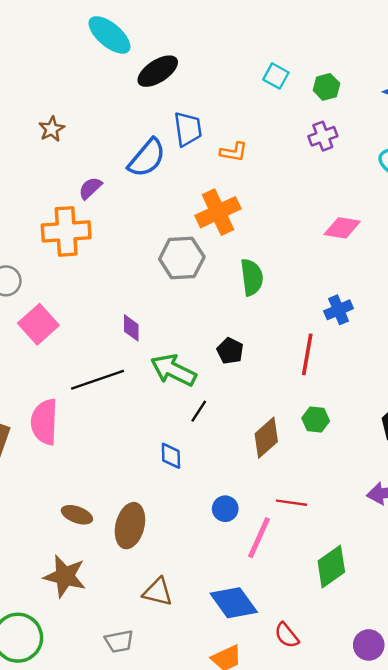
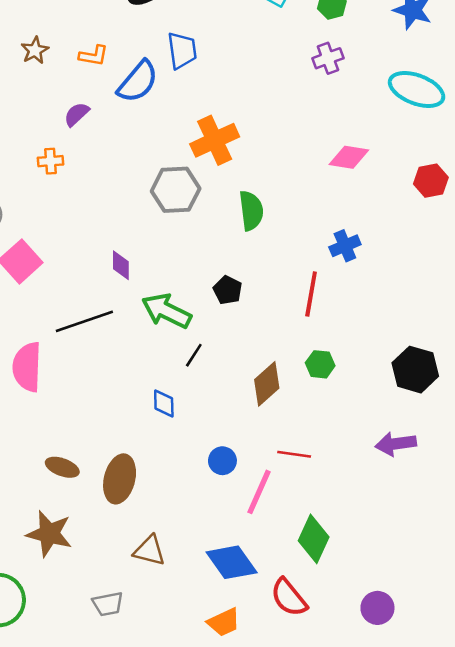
orange L-shape: (234, 152) -> (94, 56), moved
orange cross: (66, 231) -> (51, 161), size x0.5
green diamond: (331, 567) -> (314, 539), moved, turned -30
red semicircle: (287, 635) -> (289, 597), size x1.4

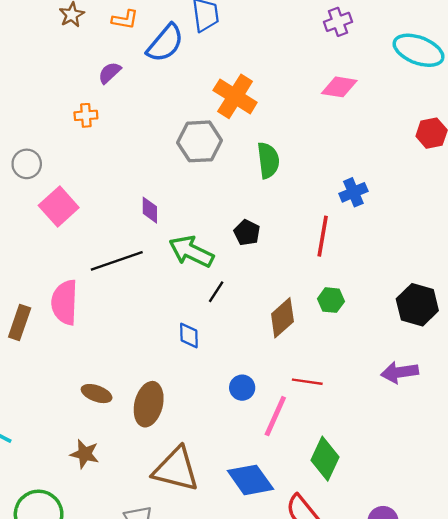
orange cross: (215, 140) -> (235, 96), turned -33
pink diamond: (349, 157) -> (339, 87), moved
brown star: (49, 534) -> (85, 454), size x0.7
brown triangle: (150, 551) -> (176, 469), size x1.6

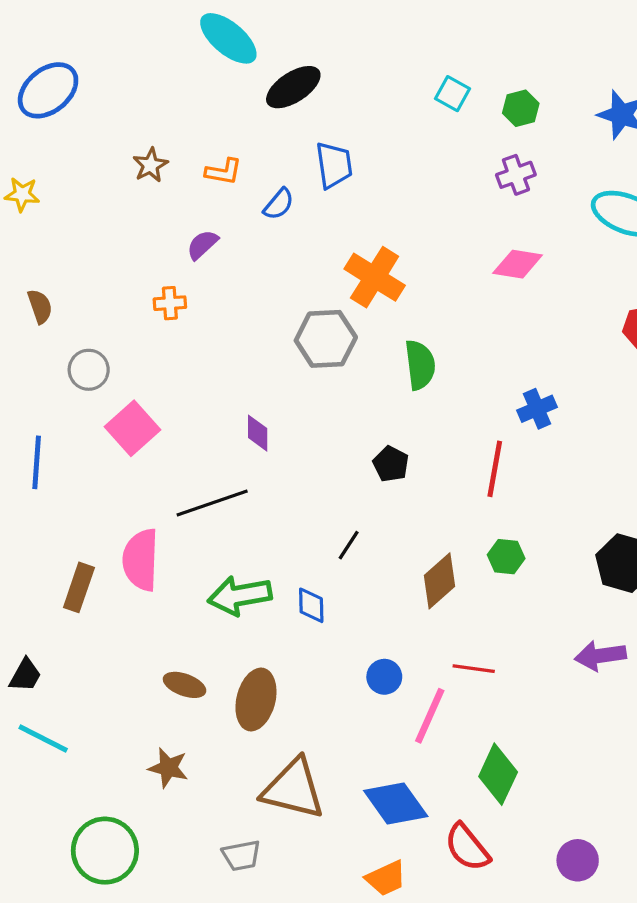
blue semicircle: (165, 43) -> (279, 204), size x0.6
green arrow: (191, 251) -> (240, 596), moved, turned -36

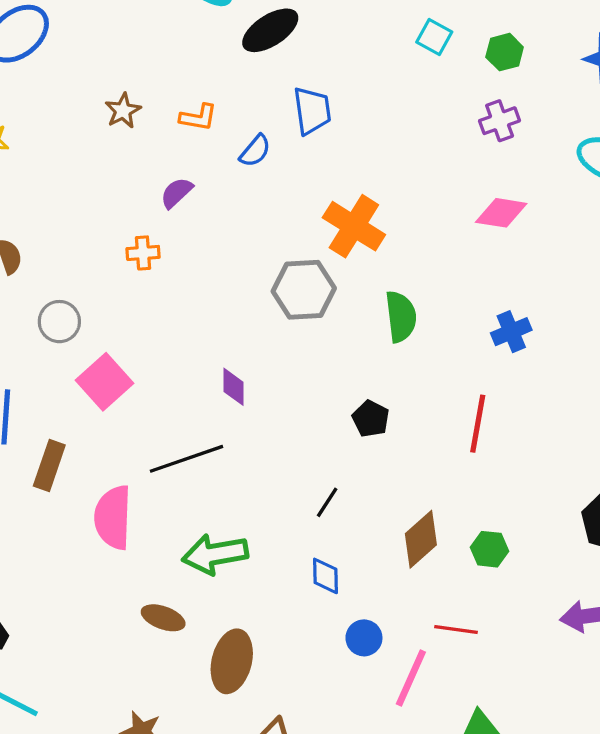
blue cross: (537, 409) -> (511, 332), moved
green hexagon: (506, 557) -> (489, 549), moved
brown rectangle: (79, 587) -> (49, 465), moved
blue diamond: (311, 605) -> (325, 576), moved
brown ellipse: (185, 685) -> (163, 618), moved

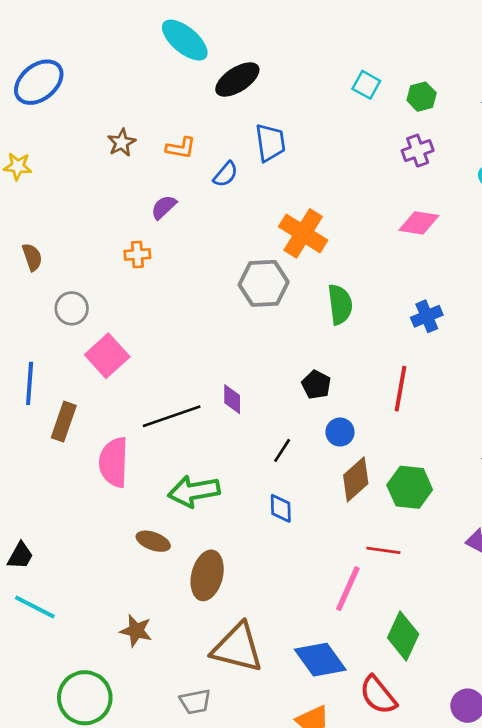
purple diamond: (233, 387) -> (232, 399), moved
green hexagon: (489, 549) -> (410, 487), size x1.5
blue circle: (364, 638) -> (340, 432), moved

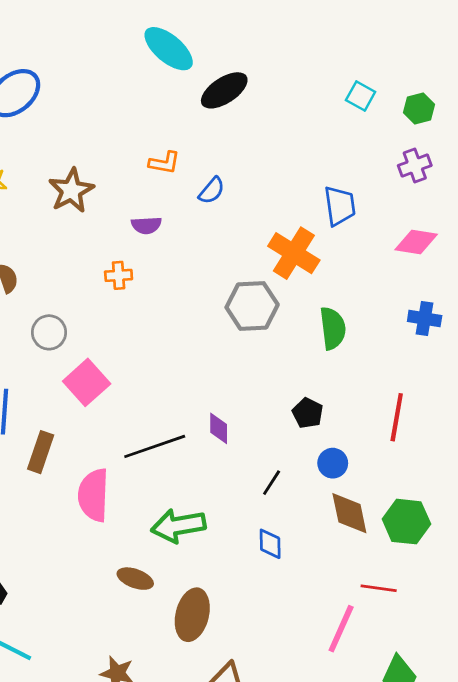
brown star: (122, 143) -> (71, 191), moved, size x1.5
blue trapezoid: (270, 143) -> (340, 206), moved
purple semicircle: (164, 207) -> (146, 225), turned -140
blue cross: (427, 316) -> (425, 318), moved, turned 32
brown diamond: (356, 479) -> (349, 513), turned -60

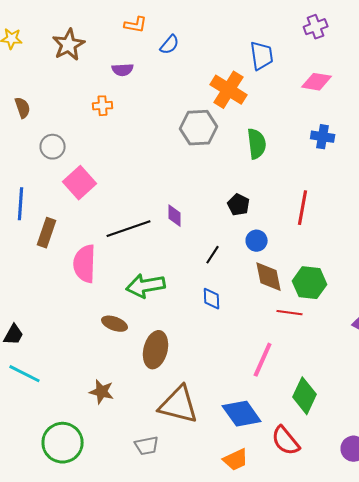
red line: (379, 588) -> (290, 313), moved

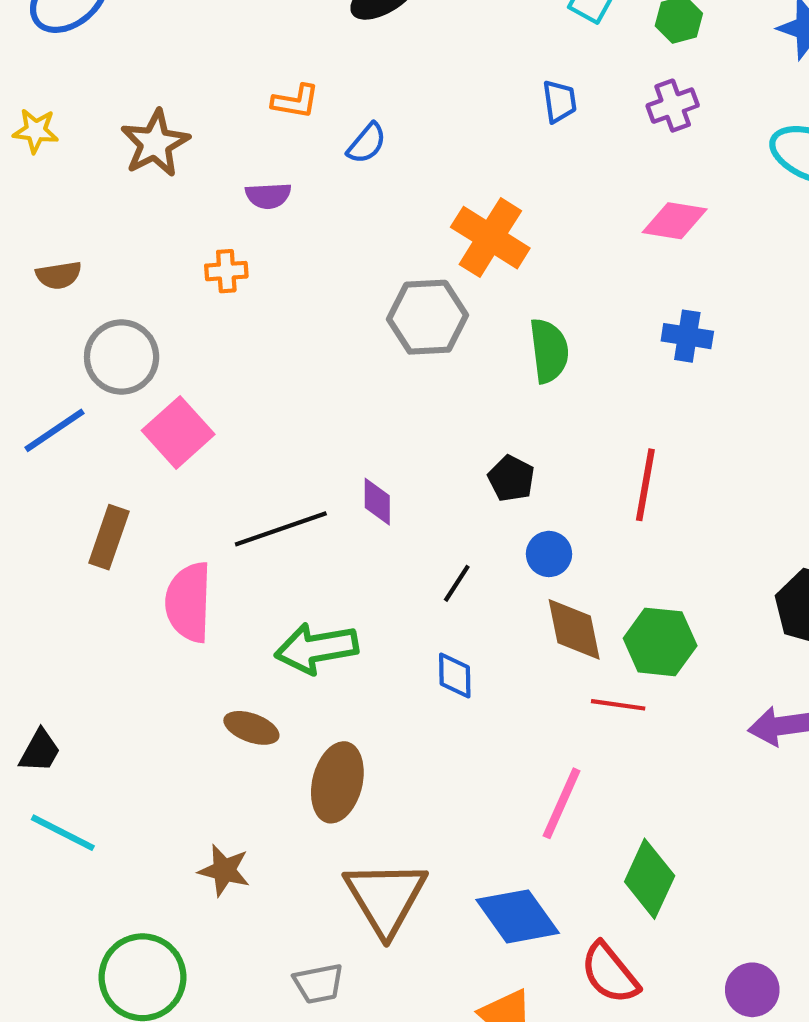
blue trapezoid: (262, 56) -> (559, 101), moved, size x0.7
brown semicircle: (23, 108) -> (59, 275), turned 100
gray circle: (53, 147) -> (122, 357), size x1.4
blue line: (21, 204) -> (54, 430), moved, turned 52
brown triangle: (179, 405) -> (386, 898), turned 45

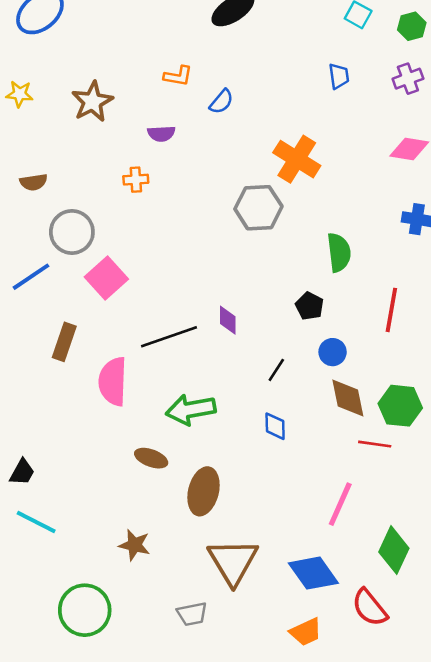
green semicircle: (549, 351) -> (339, 252), moved

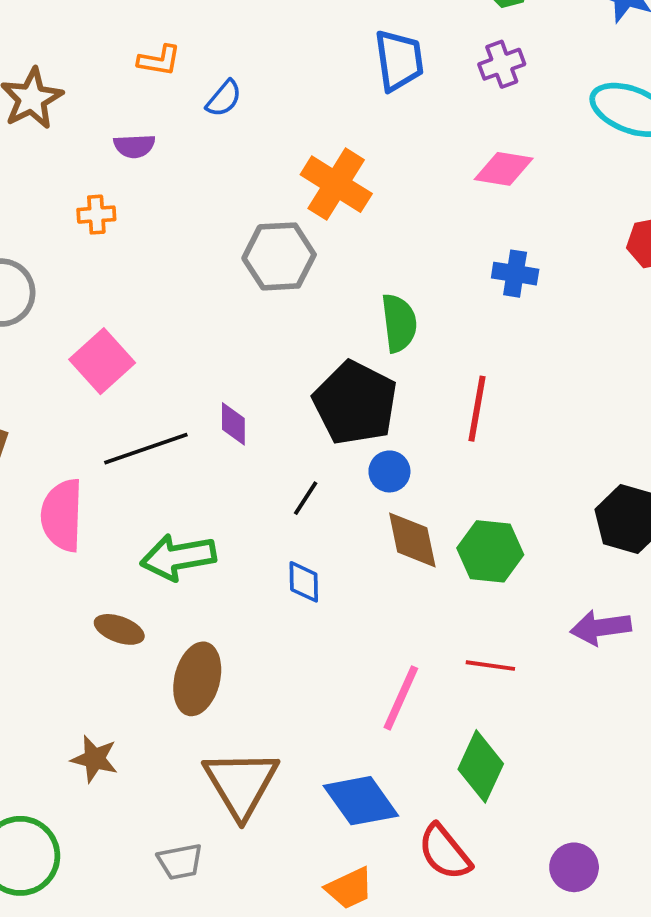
blue trapezoid: (339, 76) -> (399, 60), size x1.6
pink square: (106, 278) -> (102, 361), moved
black pentagon: (310, 306) -> (355, 403), size x2.0
red line: (375, 444) -> (490, 666), moved

